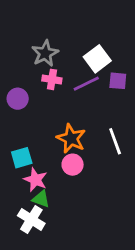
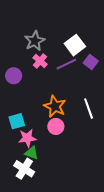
pink cross: (52, 79) -> (40, 61), turned 32
purple square: (118, 81) -> (91, 62), turned 32
pink star: (35, 180) -> (27, 138), turned -30

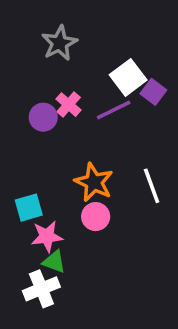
gray star: (35, 41) -> (59, 43), moved
purple square: (91, 62) -> (153, 92), moved
purple circle: (14, 76) -> (43, 117), moved
white cross: (24, 169) -> (41, 289), turned 36

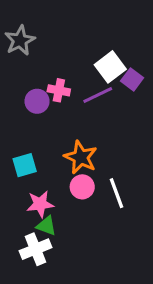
gray star: (59, 43) -> (20, 40), moved
pink cross: (69, 105) -> (59, 90), turned -30
white line: (152, 186) -> (116, 193), moved
cyan square: (29, 208) -> (25, 165), moved

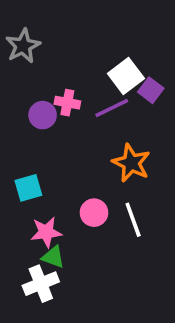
orange star: (81, 157) -> (131, 163), moved

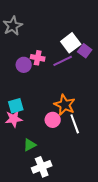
orange star: (131, 163) -> (65, 105), moved
pink star: (46, 232) -> (14, 119), moved
green triangle: (53, 257) -> (30, 145), turned -48
white cross: (41, 284) -> (42, 167), moved

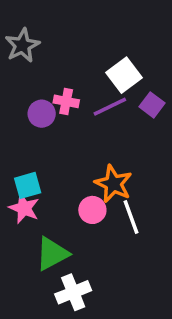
purple square: (85, 51) -> (152, 105), moved
pink star: (14, 119) -> (24, 208), turned 30
green triangle: (30, 145) -> (52, 254), size x1.5

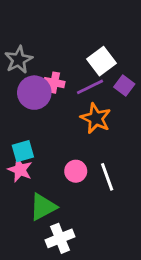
gray star: (22, 45) -> (19, 60), moved
purple circle: (42, 114) -> (34, 93), size x1.5
orange star: (113, 184) -> (96, 118), moved

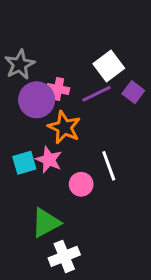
orange star: (96, 118) -> (64, 127), moved
pink star: (20, 170) -> (49, 160), moved
white line: (107, 177) -> (109, 166), moved

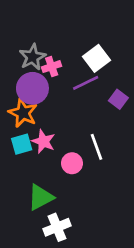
gray star: (20, 64) -> (32, 57), moved
pink cross: (58, 89) -> (52, 67), moved, turned -30
purple square: (133, 92) -> (118, 99), moved
orange star: (64, 127) -> (23, 113), moved

